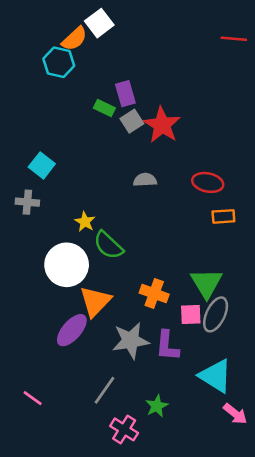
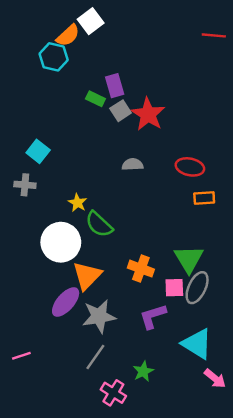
gray star: (131, 341) -> (99, 316), moved
purple L-shape: (167, 346) -> (153, 316), turned 68
pink line: (33, 398) -> (21, 356), moved, turned -54

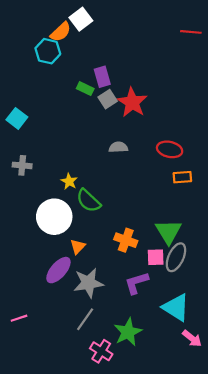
cyan square: (38, 151) -> (17, 118), moved
orange triangle: (87, 276) -> (78, 247), size x0.6
green star: (143, 371) -> (128, 332), size x1.5

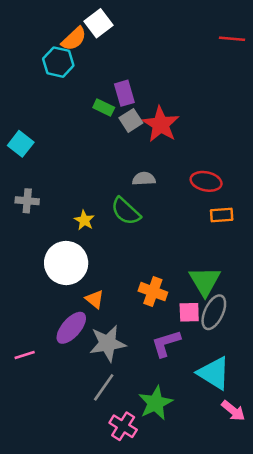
green semicircle: (88, 201) -> (126, 211), moved
orange triangle: (78, 247) -> (95, 299), turned -35
pink line: (19, 318) -> (25, 355), moved

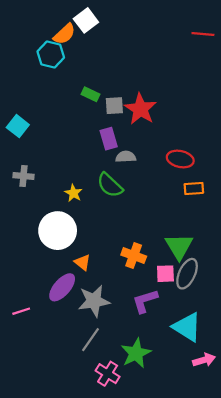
purple rectangle: (124, 93) -> (109, 139), moved
gray square: (131, 120) -> (114, 106), turned 30
pink arrow: (233, 411) -> (204, 360), turned -55

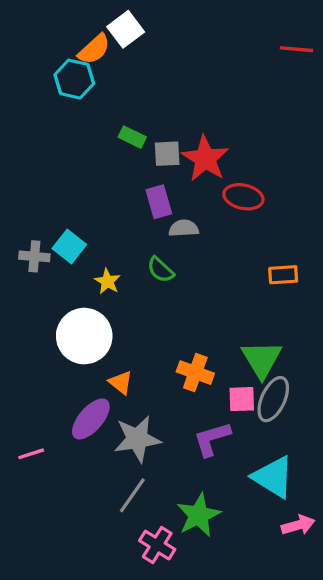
cyan square: (18, 126) -> (69, 247), moved
red ellipse: (180, 159) -> (243, 197), moved
green semicircle: (110, 185) -> (160, 270), size x0.7

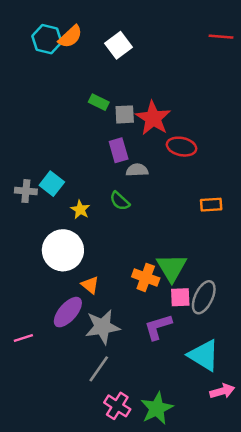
white square: (126, 29) -> (119, 45), moved
cyan hexagon: (74, 79) -> (47, 39), moved
green triangle: (262, 359) -> (172, 268), moved
green star: (199, 515) -> (157, 408), moved

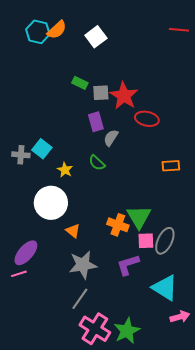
gray semicircle: (137, 170) -> (111, 138), turned -54
purple ellipse: (68, 312) -> (26, 253), moved
pink cross: (117, 406) -> (95, 329), size x1.4

